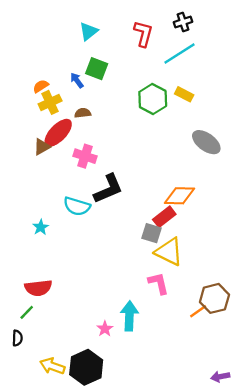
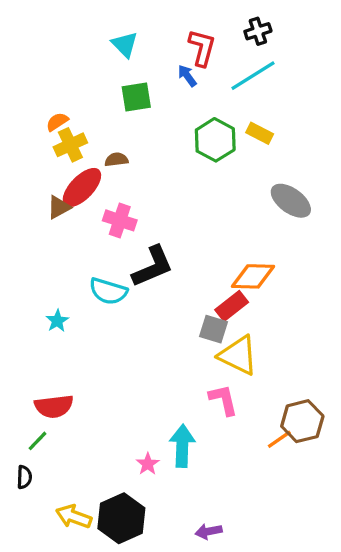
cyan triangle: (89, 31) -> (125, 44), turned -36
green square: (97, 69) -> (136, 97), turned -30
blue arrow: (77, 80) -> (187, 76), moved
purple arrow: (220, 377) -> (209, 531), moved

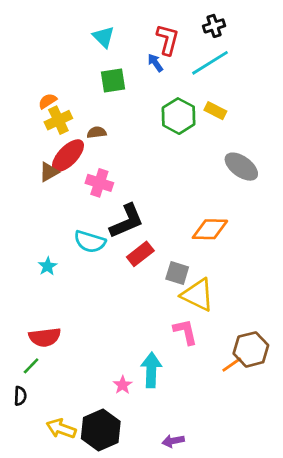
red rectangle: (232, 306) -> (140, 254), moved

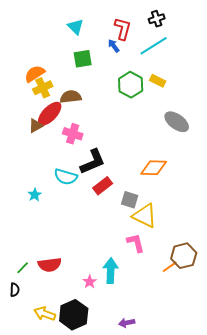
orange semicircle: (47, 101) -> (35, 74), size x1.5
brown semicircle: (97, 132) -> (71, 97), size x1.5
red semicircle: (45, 337) -> (50, 265), moved

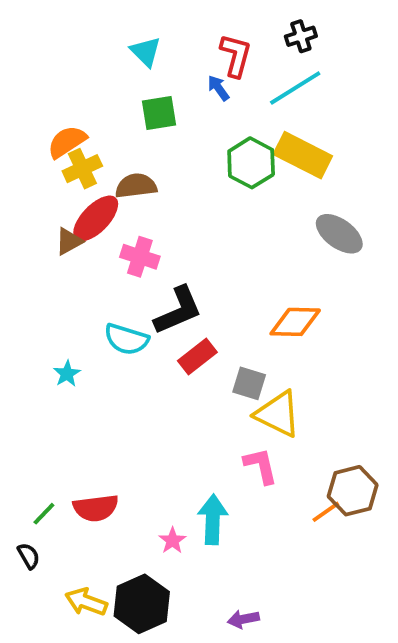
yellow rectangle: (158, 81) -> (303, 155), size x1.8
black semicircle: (15, 290) -> (29, 556), turned -32

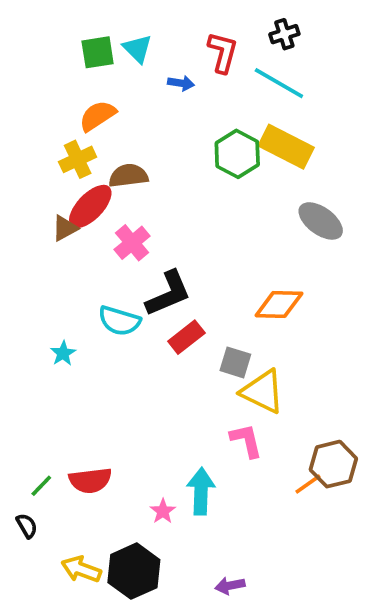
blue arrow: (218, 88) -> (181, 83), moved, turned 135
cyan line: (295, 88) -> (279, 83), turned 62
green square: (159, 113) -> (98, 52), moved
orange semicircle: (67, 142) -> (98, 116), moved
pink cross: (140, 257) -> (132, 243), turned 32

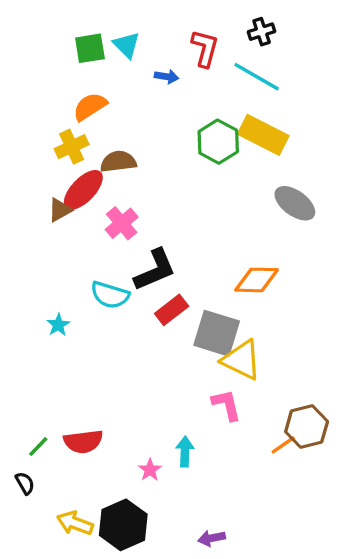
gray square: (235, 362) -> (217, 333), size x1.6
cyan arrow: (201, 491) -> (185, 452), size x0.7

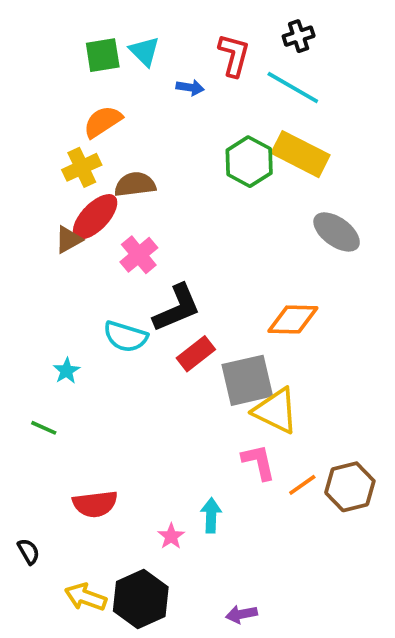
gray square: (217, 333) -> (247, 380), turned -30
orange line: (283, 445) -> (302, 485), moved
green line: (38, 447) -> (44, 428), moved, turned 70

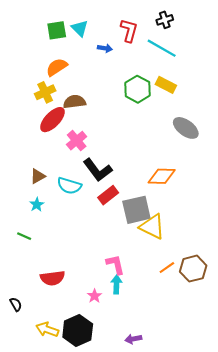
yellow rectangle: (300, 154) -> (166, 85), size x0.7
brown triangle: (68, 240) -> (38, 176), moved
black L-shape: (177, 308) -> (98, 170), turned 76
pink L-shape: (259, 462) -> (115, 264), moved

